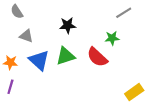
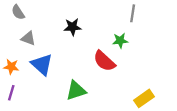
gray line: (124, 13) -> (133, 13), turned -49
green triangle: (65, 56) -> (76, 91), moved

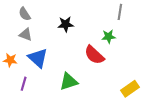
gray semicircle: (18, 12) -> (25, 14), moved
purple line: (11, 93) -> (24, 84), moved

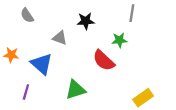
black star: (66, 24) -> (86, 21), moved
gray triangle: (26, 34) -> (60, 38), moved
orange star: (10, 60) -> (11, 55), moved

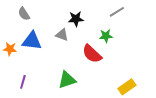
gray line: (132, 13) -> (117, 12), turned 49
gray triangle: (60, 38) -> (62, 35), moved
blue triangle: (42, 64) -> (32, 41), moved, turned -35

